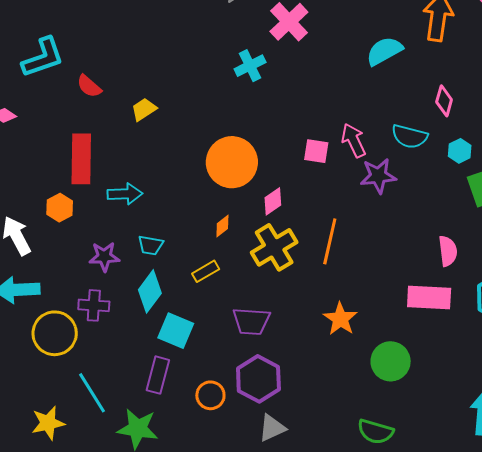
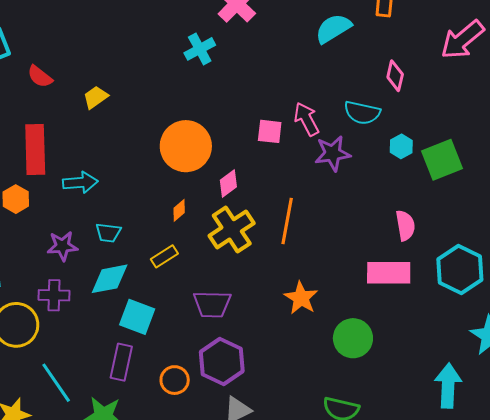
cyan hexagon: (460, 151) -> (401, 146), moved
cyan diamond: (150, 291) -> (110, 279), turned 45

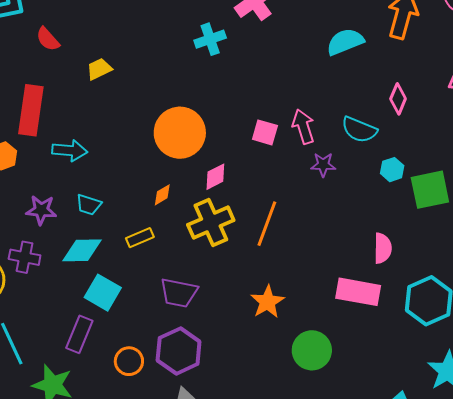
purple star: (333, 153) -> (323, 165), size x0.7

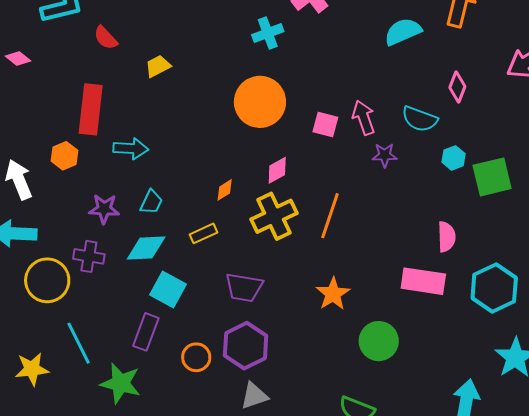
orange circle: (180, 133) -> (260, 102), moved
cyan trapezoid: (89, 205) -> (151, 202), turned -80

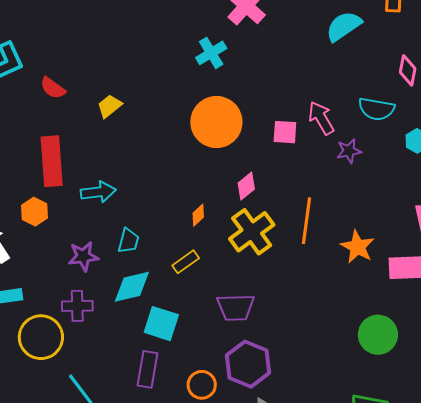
orange star: (333, 294) -> (357, 247), moved

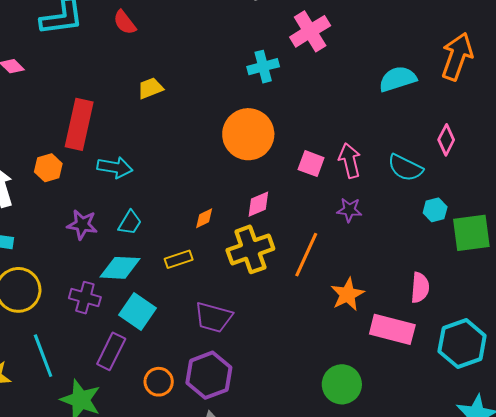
red semicircle: (53, 88) -> (125, 22), moved
purple star: (349, 151) -> (349, 210), moved
purple cross: (77, 306) -> (85, 298), moved

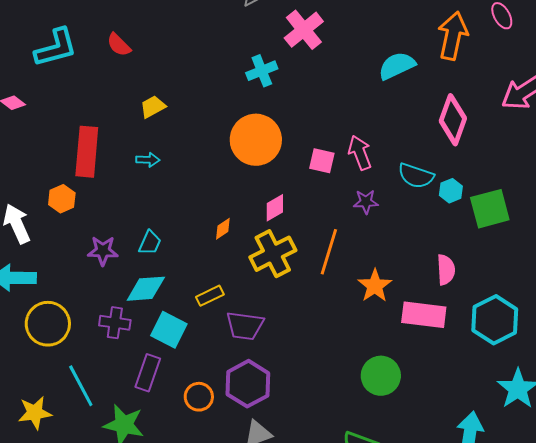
pink diamond: (446, 140) -> (453, 120), size x1.6
cyan arrow: (115, 167) -> (148, 160), moved, size x0.7
cyan semicircle: (405, 168) -> (416, 176), moved
yellow rectangle: (179, 259) -> (210, 296), moved

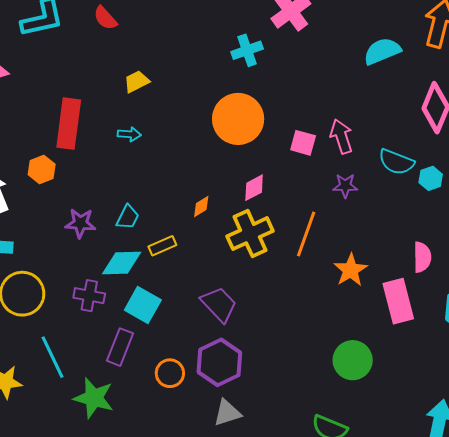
yellow rectangle: (210, 296) -> (162, 246), moved
pink rectangle: (424, 315) -> (398, 301), turned 66
purple trapezoid: (245, 326) -> (219, 304), turned -144

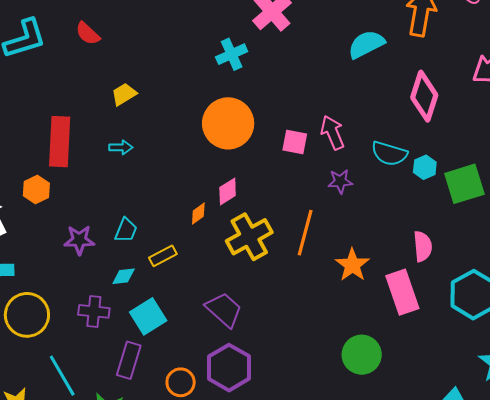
pink diamond: (254, 188) -> (228, 191), moved
cyan diamond: (122, 263) -> (124, 276), size x0.6
cyan square: (143, 305) -> (148, 316), turned 33

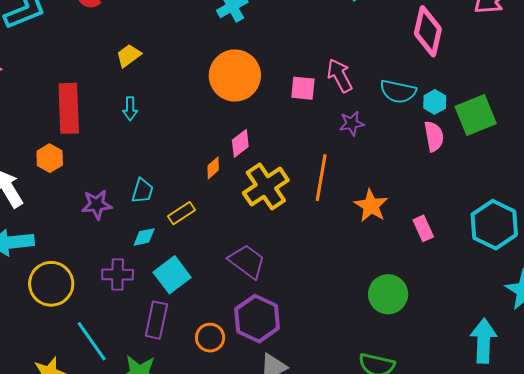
cyan arrow: (121, 147) -> (130, 109), turned 95
pink semicircle: (423, 246) -> (434, 136), moved
pink rectangle: (402, 292) -> (423, 228), size x0.6

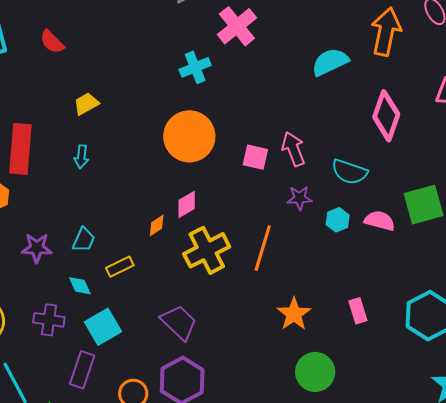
cyan hexagon: (435, 102) -> (338, 220), moved
pink semicircle: (434, 136) -> (380, 221), turned -72
orange star: (371, 206) -> (294, 314), moved
cyan diamond: (144, 237) -> (80, 286), turned 70

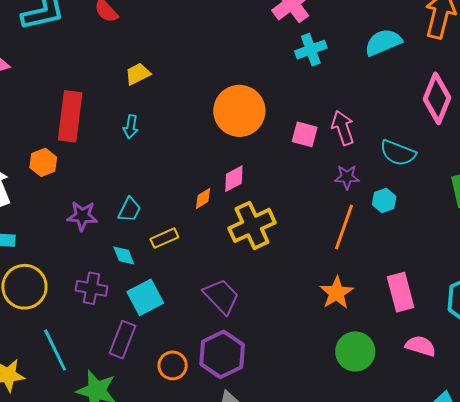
cyan cross: (195, 67) -> (311, 50), moved
pink semicircle: (380, 221) -> (421, 346), moved
orange line: (263, 248) -> (344, 227), moved
pink rectangle: (358, 311) -> (401, 292), size x1.5

